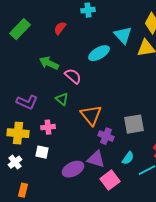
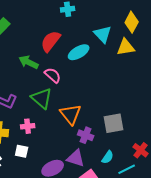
red semicircle: (60, 28) -> (51, 41), moved, size x1.6
green triangle: (62, 99) -> (42, 98), size x1.6

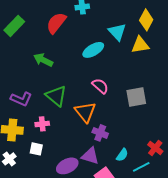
red semicircle: (51, 41) -> (56, 23), moved
pink semicircle: (53, 75) -> (100, 86), moved
gray square: (114, 123) -> (136, 97), moved

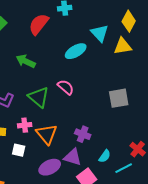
pink semicircle: (100, 86) -> (66, 87), moved
orange triangle: (85, 112) -> (47, 134), moved

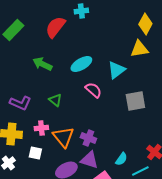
cyan triangle: (100, 33) -> (116, 70), moved, turned 36
cyan ellipse: (76, 51) -> (81, 64), moved
pink semicircle: (66, 87) -> (93, 90), moved
green triangle: (39, 97) -> (55, 100), size x0.6
purple cross: (83, 134) -> (88, 138), moved

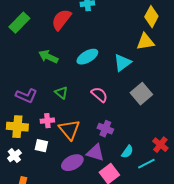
pink semicircle: (93, 90) -> (99, 95), moved
gray square: (135, 101) -> (141, 94), turned -30
purple cross: (88, 138) -> (105, 129), moved

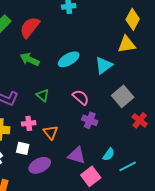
red semicircle: (61, 20) -> (30, 27), moved
purple cross: (105, 129) -> (90, 120), moved
orange triangle: (69, 130) -> (51, 132), size x0.7
red cross: (160, 145) -> (140, 120), moved
purple ellipse: (72, 163) -> (40, 165), moved

